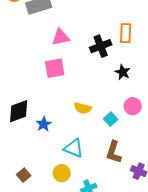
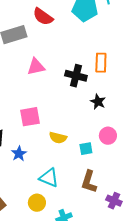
black cross: (101, 46) -> (76, 76), turned 35
pink square: (55, 68) -> (30, 117), moved
cyan square: (111, 119) -> (86, 149), turned 32

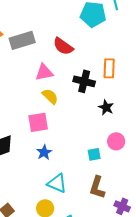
red semicircle: (43, 17) -> (63, 46), moved
yellow semicircle: (58, 138) -> (50, 96), moved, turned -150
blue star: (19, 154) -> (44, 152), moved

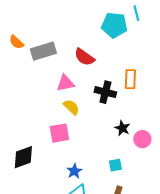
black star: (106, 107) -> (122, 128), moved
pink circle: (116, 141) -> (142, 139), moved
blue star: (44, 152) -> (74, 171), moved

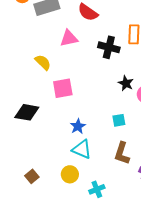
yellow semicircle: (71, 107) -> (43, 62), moved
black diamond: (23, 157) -> (27, 112), turned 30

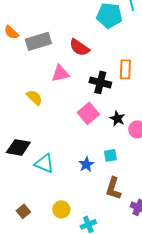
pink square: (63, 88) -> (88, 113), moved, turned -30
blue star: (78, 126) -> (86, 164), moved
cyan triangle: (82, 149) -> (44, 163), moved

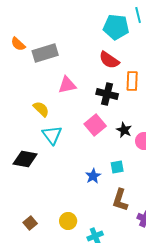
red semicircle: (79, 47) -> (109, 60), moved
cyan triangle: (44, 163) -> (52, 135), moved, turned 30

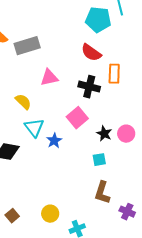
black star: (124, 130) -> (104, 134), moved
blue star: (93, 176) -> (54, 141), moved

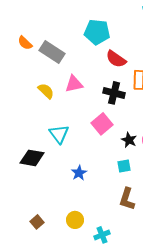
cyan pentagon: (98, 20) -> (97, 32), moved
gray rectangle: (27, 46) -> (52, 52), turned 50
yellow semicircle: (23, 102) -> (46, 91), moved
blue star: (54, 141) -> (79, 173), moved

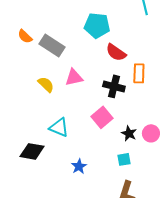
cyan triangle: (59, 134) -> (59, 127), turned -30

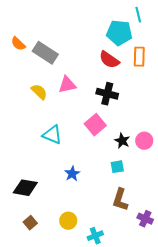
cyan pentagon: (97, 25) -> (119, 33), moved
orange rectangle: (139, 73) -> (139, 57), moved
black diamond: (32, 151) -> (25, 188), moved

